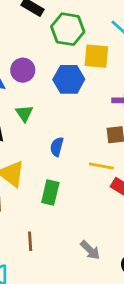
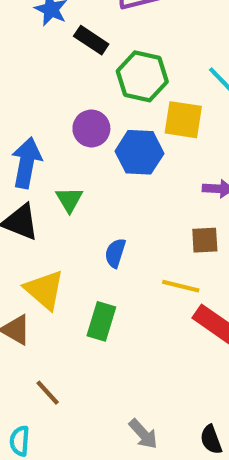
purple circle: (23, 70) -> (91, 128), moved
brown line: (30, 241) -> (48, 393), moved, turned -42
gray arrow: (90, 250) -> (143, 434), moved

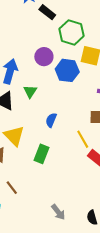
yellow line: (181, 286) -> (83, 139), turned 42

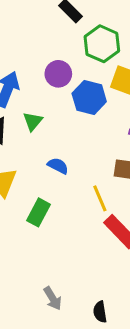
blue semicircle: (51, 120) -> (58, 166), turned 88

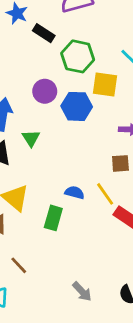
blue semicircle: (58, 166) -> (75, 192), moved

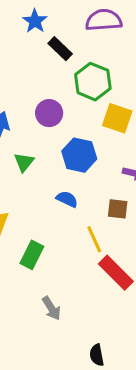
blue hexagon: (77, 106) -> (79, 155), moved
blue semicircle: (75, 192) -> (67, 199), moved
gray arrow: (82, 292) -> (51, 308), moved

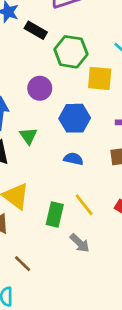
yellow line: (94, 239) -> (84, 205), moved
gray arrow: (51, 308) -> (80, 243), moved

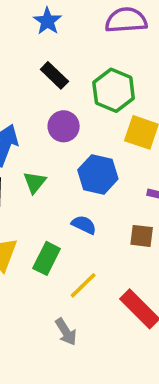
black rectangle: (36, 30) -> (54, 75), moved
yellow line: (84, 205) -> (83, 285), turned 70
green rectangle: (55, 214) -> (47, 258), moved

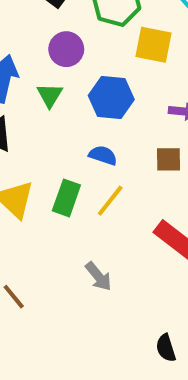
green triangle: (35, 182) -> (50, 95), moved
yellow line: (83, 285) -> (110, 201), moved

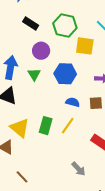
blue semicircle: (103, 155) -> (73, 102), moved
gray arrow: (98, 276) -> (79, 169), moved

